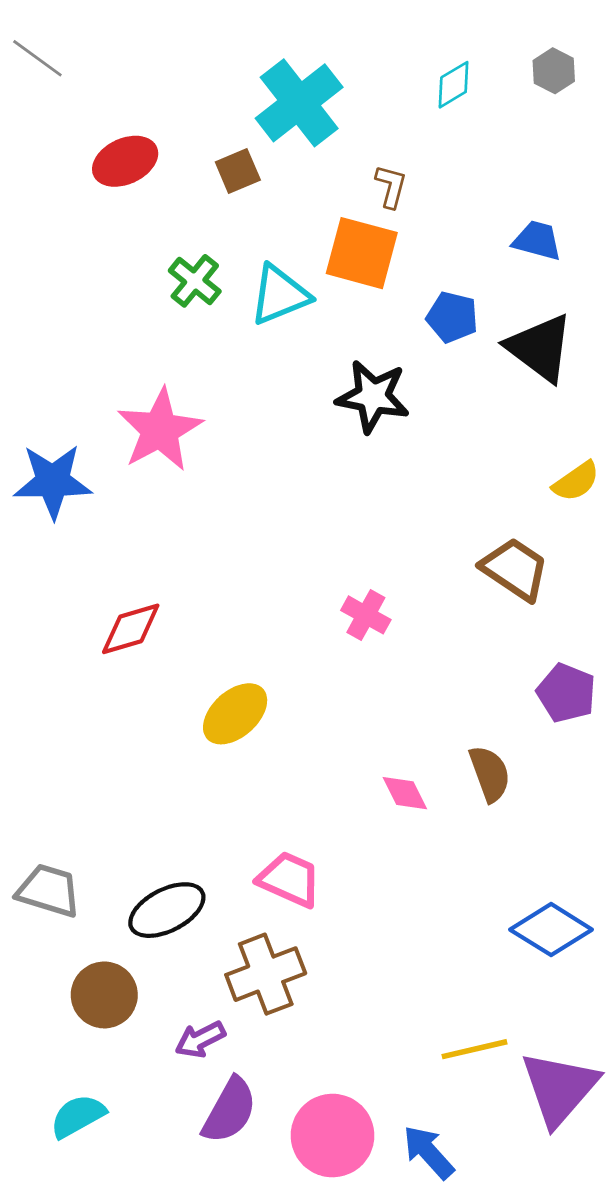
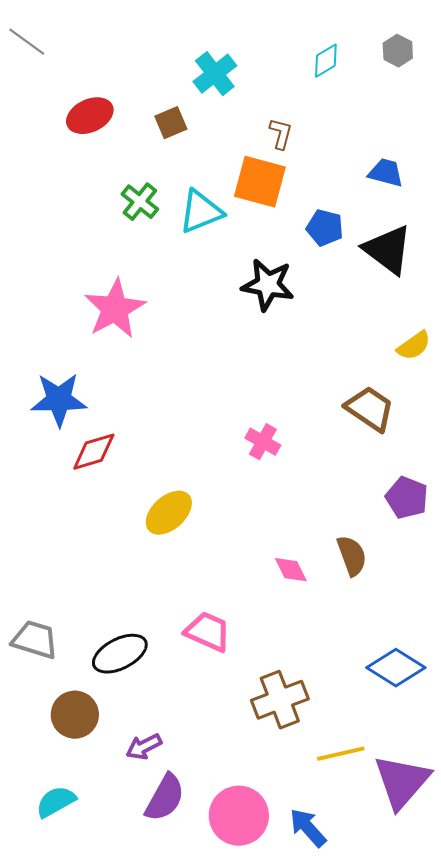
cyan cross: (299, 103) -> (215, 74), size x0.7
blue star: (53, 481) -> (59, 400), moved
brown cross: (266, 974) -> (280, 700), moved

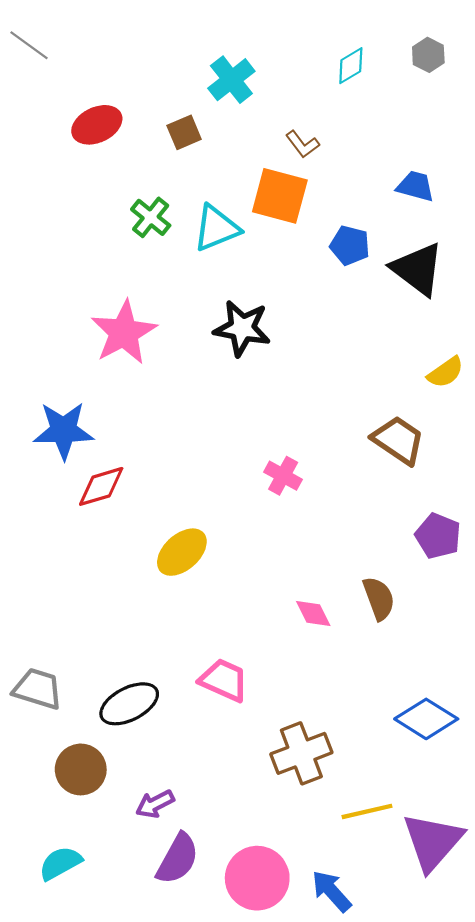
brown L-shape: (281, 134) -> (302, 144), turned 128
black star: (268, 285) -> (242, 328), moved

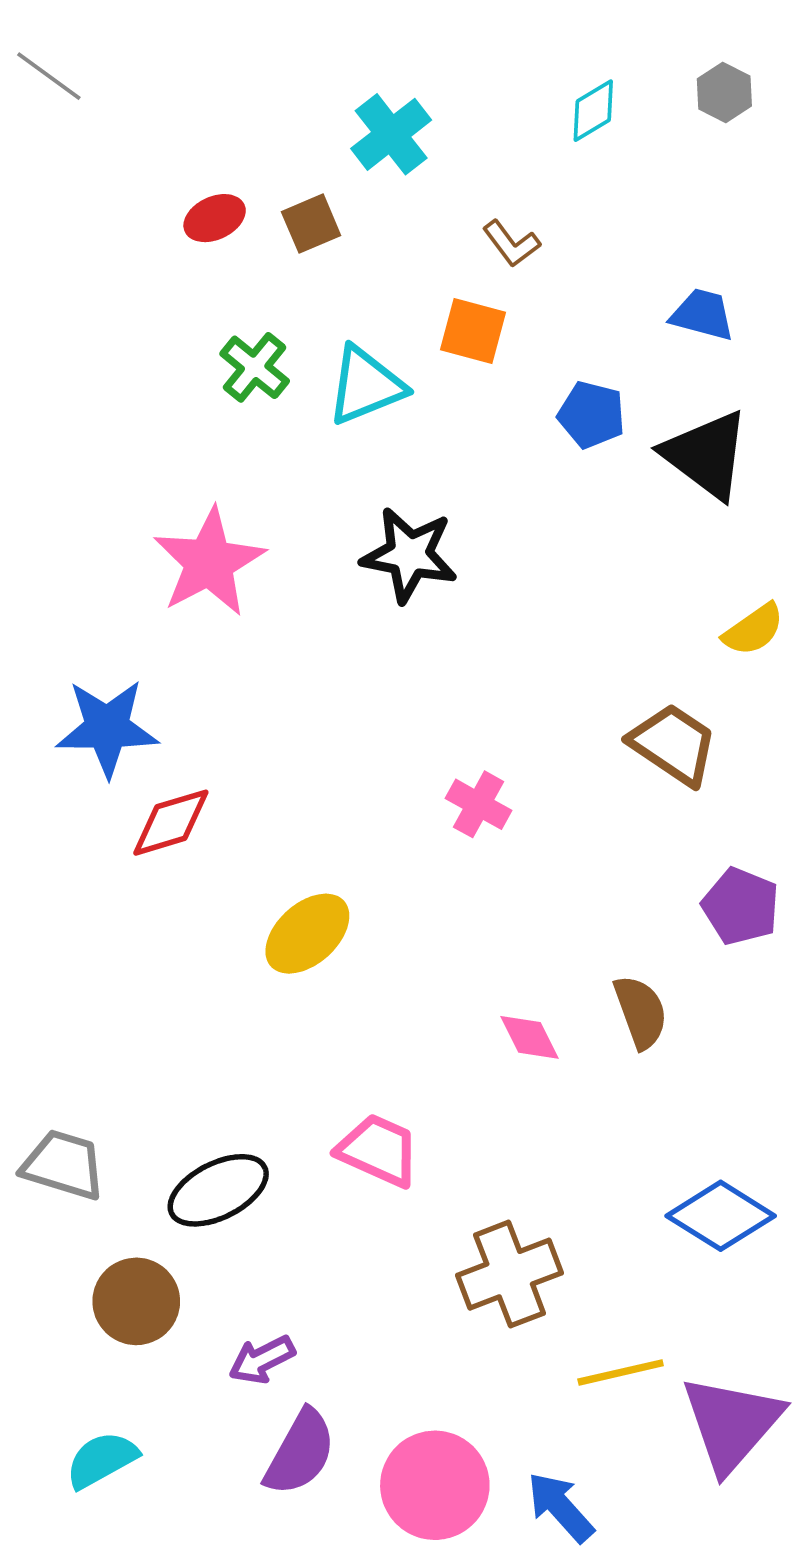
red ellipse: (97, 125) -> (215, 218), moved, size x0.7
orange square: (280, 196) -> (473, 331), size x0.7

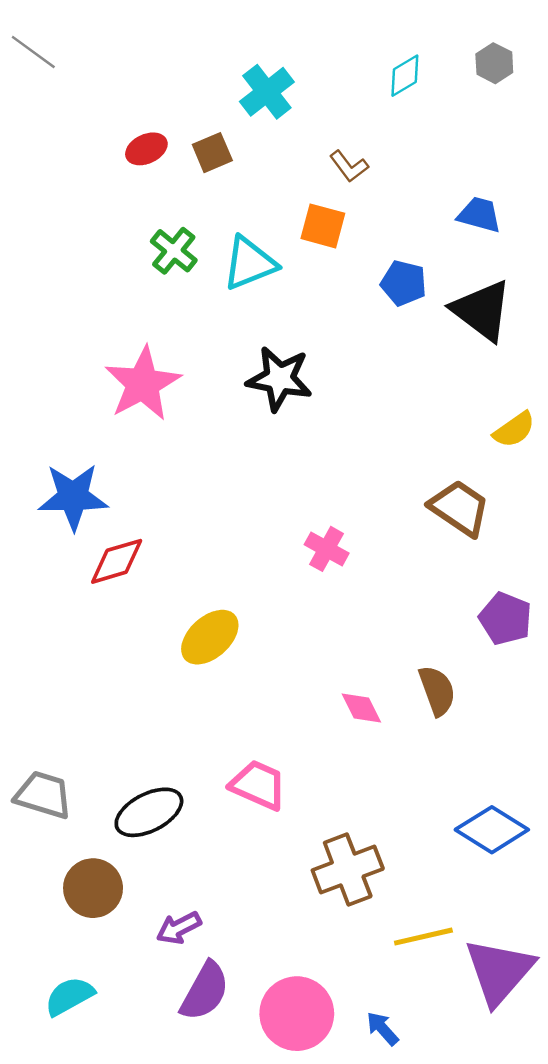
blue arrow: (560, 1507) -> (382, 1029), size x0.7

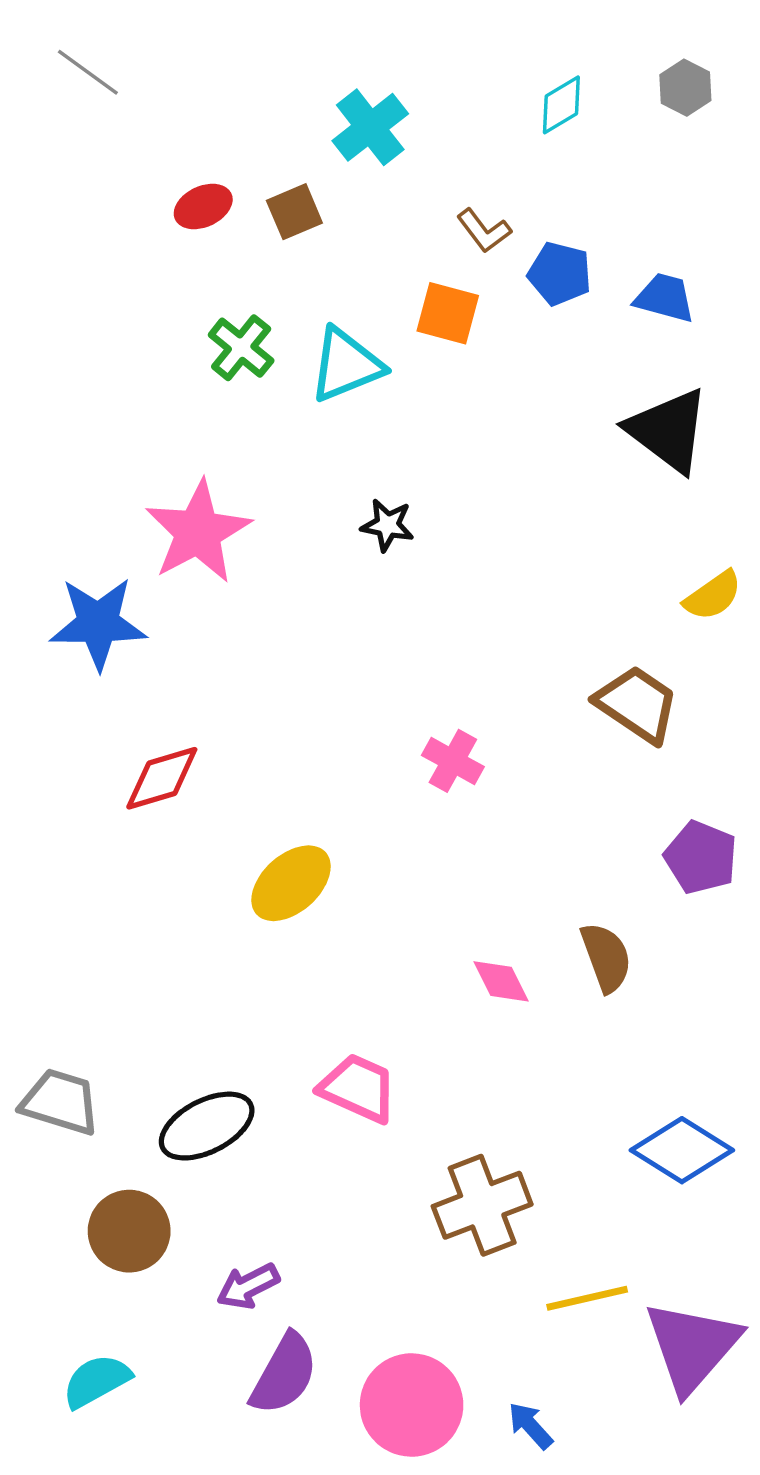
gray line: (33, 52) -> (88, 72), moved
blue pentagon: (404, 283) -> (560, 274), moved
black star: (279, 379) -> (387, 525), size x0.6
blue star: (73, 497) -> (98, 623), moved

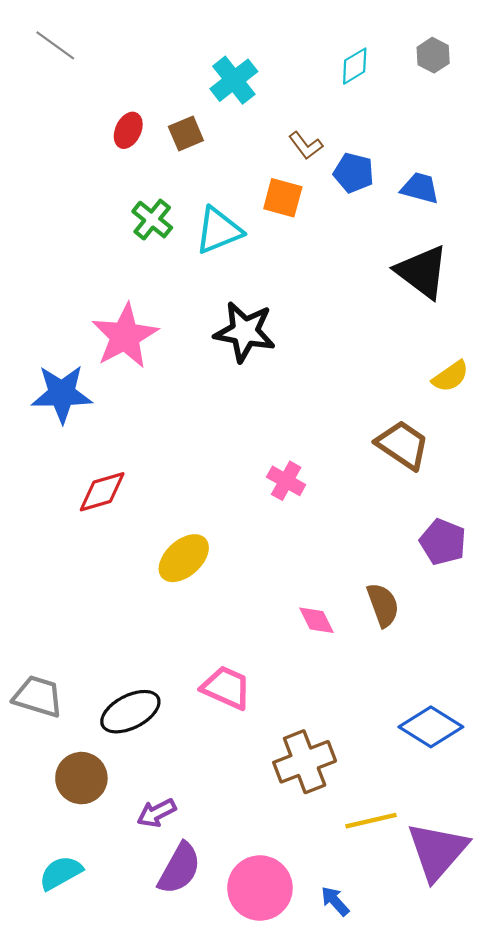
red ellipse: (203, 207) -> (128, 130), turned -40
black star: (387, 525) -> (245, 332), size x1.8

